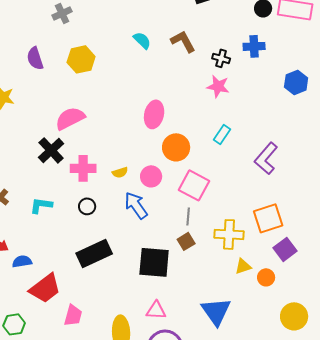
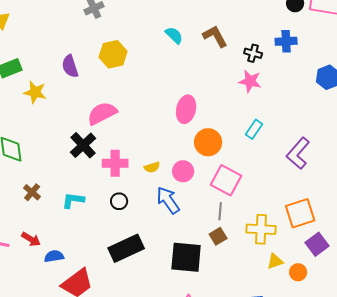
purple semicircle: (35, 58) -> (70, 66), moved

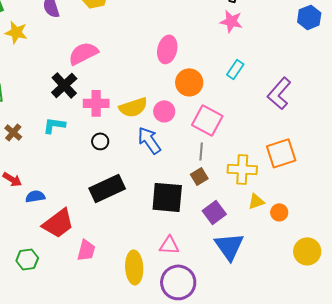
yellow semicircle: (152, 167) -> (133, 107), size x1.8
cyan L-shape: (73, 200) -> (54, 125), moved
purple square: (317, 244) -> (214, 212), moved

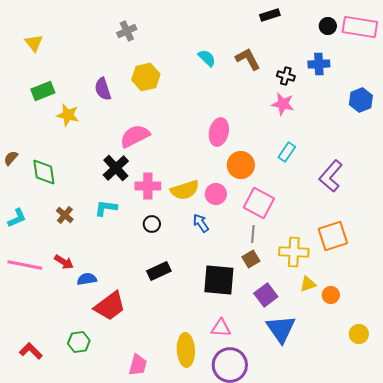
blue arrow: (149, 140) -> (201, 223), size x0.7
black rectangle: (107, 188) -> (159, 271), size x0.7
pink trapezoid: (86, 250) -> (138, 365), moved
yellow circle: (307, 251) -> (359, 334), size x0.7

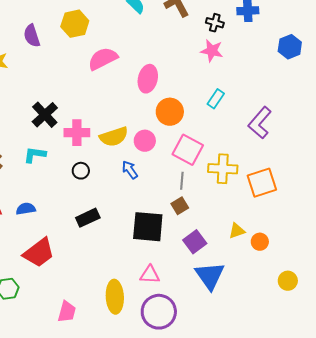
pink semicircle: (135, 136) -> (103, 59), moved
yellow cross: (294, 252) -> (223, 169), moved
blue semicircle: (87, 279) -> (26, 209), moved

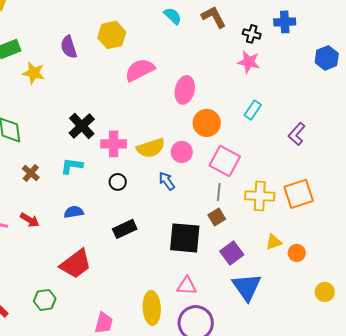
purple L-shape: (260, 123) -> (297, 134), size x0.7
yellow cross: (223, 169) -> (260, 196), moved
blue semicircle: (26, 209) -> (74, 212), moved

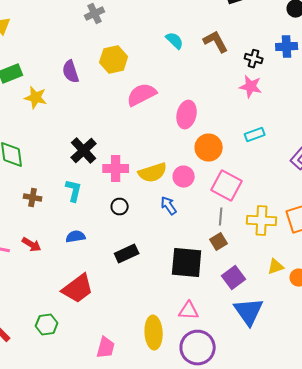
cyan rectangle: (253, 110) -> (255, 135), turned 36
cyan L-shape: (72, 166) -> (74, 191), turned 95
brown cross: (31, 173) -> (33, 198), turned -30

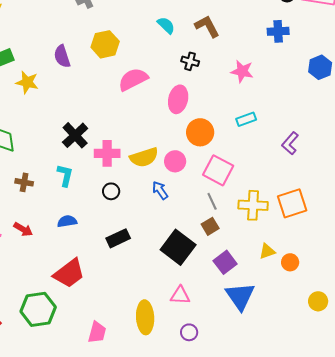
black cross: (254, 59) -> (190, 61), moved
gray line: (221, 217) -> (212, 201), turned -30
black square: (187, 263) -> (178, 247), turned 32
green hexagon: (47, 325) -> (38, 309), size x1.6
purple circle: (198, 348) -> (189, 332), size x0.5

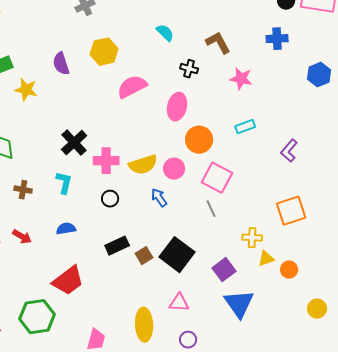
brown L-shape: (207, 26) -> (218, 43), moved
yellow cross: (253, 205) -> (252, 238), moved, size x0.7
brown square: (210, 226) -> (144, 256), moved

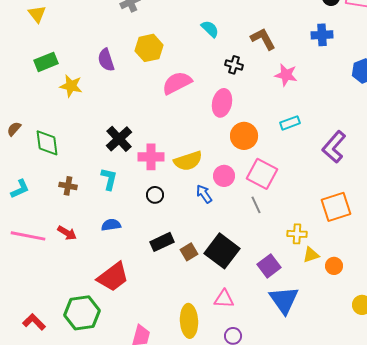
purple L-shape: (289, 151) -> (334, 147), size x1.4
pink circle: (174, 169) -> (224, 176), moved

